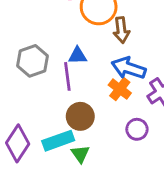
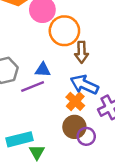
purple line: (67, 76) -> (33, 86), turned 70
brown circle: (80, 116) -> (74, 127), moved

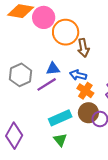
blue arrow: (84, 85) -> (78, 75), moved, size x0.7
cyan rectangle: (20, 139) -> (60, 118), moved

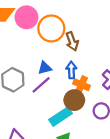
blue arrow: (78, 75) -> (71, 70), turned 84
brown circle: (88, 113) -> (74, 100), moved

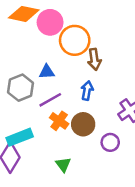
blue triangle: (45, 68) -> (47, 72), moved
orange cross: (82, 85) -> (59, 121), moved
cyan rectangle: (61, 117) -> (20, 137), moved

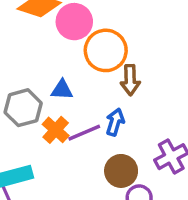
purple line: (50, 100) -> (84, 133), moved
orange cross: (59, 121) -> (56, 130), moved
brown circle: (83, 124) -> (121, 171), moved

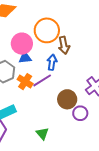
pink circle: (74, 22) -> (22, 44), moved
blue arrow: (115, 122) -> (52, 62), moved

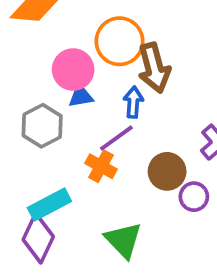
brown arrow: (64, 45) -> (154, 68), size x1.4
orange cross: (25, 82) -> (101, 166), moved
green triangle: (42, 133) -> (123, 240), size x1.5

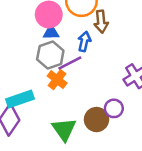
brown arrow: (154, 68) -> (101, 22), size x0.7
gray hexagon: (42, 126) -> (50, 55), moved
brown circle: (167, 171) -> (96, 120), moved

